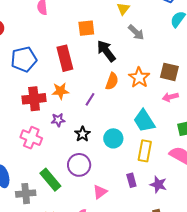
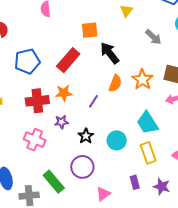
gray arrow: (136, 32) -> (153, 37), moved
red rectangle: (65, 58) -> (68, 60), turned 55
yellow rectangle: (145, 151) -> (148, 153), turned -30

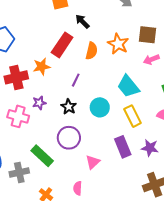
black arrow: (110, 53) -> (82, 21), size x0.7
red rectangle: (68, 60) -> (62, 45), moved
purple line: (93, 101) -> (76, 80), moved
purple star: (61, 122) -> (39, 103), moved
purple rectangle: (135, 182) -> (123, 147), size x1.5

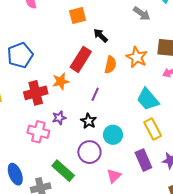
cyan circle: (100, 107) -> (113, 135), moved

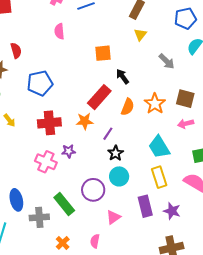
orange star: (61, 81) -> (85, 121), moved
black star: (89, 121) -> (116, 153), moved

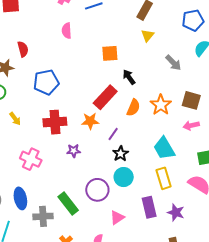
pink cross: (46, 162) -> (31, 159), moved

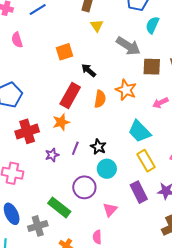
gray arrow: (173, 63) -> (128, 46), size x1.4
brown square: (191, 100) -> (152, 67), moved
purple line: (113, 134) -> (75, 148), moved

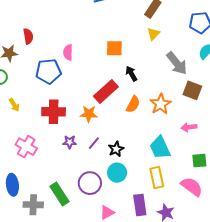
pink semicircle: (17, 40) -> (68, 52), moved

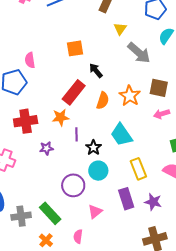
yellow triangle: (153, 34) -> (120, 29), moved
brown square: (192, 90) -> (159, 88), moved
purple line: (94, 143) -> (77, 134), moved, turned -32
cyan trapezoid: (160, 148) -> (122, 135), moved
green rectangle: (60, 194) -> (50, 213), moved

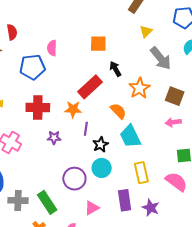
orange star: (130, 96) -> (139, 88), moved
orange semicircle: (103, 101) -> (118, 111), moved, turned -72

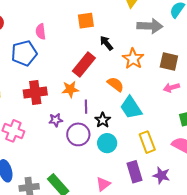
gray arrow: (161, 58) -> (150, 26), turned -40
purple circle: (74, 179) -> (78, 134), moved

